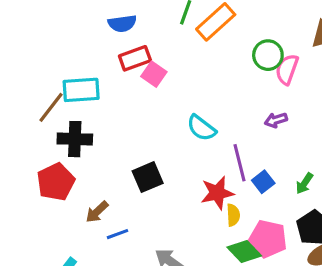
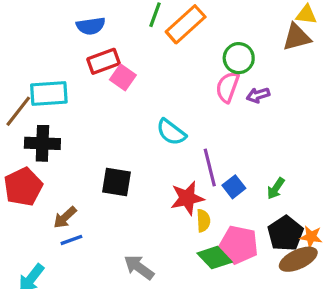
pink semicircle: (287, 69) -> (227, 87), moved
purple arrow: (276, 120) -> (258, 95), moved
black square: (148, 177) -> (116, 182), turned 32
blue line: (118, 234) -> (71, 240), moved

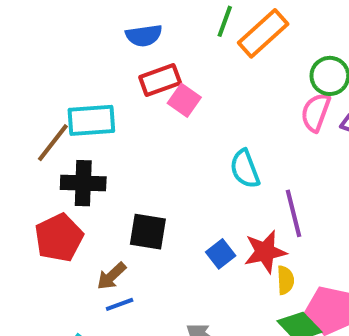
cyan semicircle: (171, 132) -> (245, 169), turned 32
black square: (116, 182) -> (148, 232), moved
blue square: (234, 187) -> (221, 254), moved

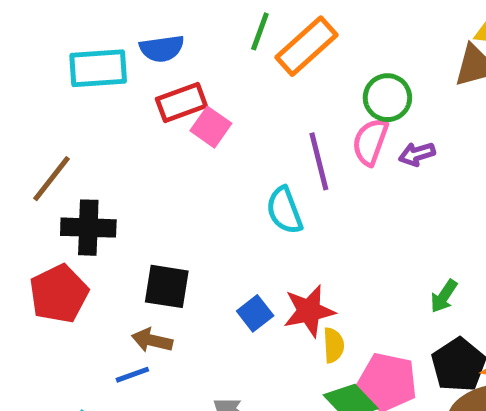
cyan rectangle: (91, 120) -> (98, 68), moved
purple line: (293, 213) -> (319, 161), moved
brown arrow: (112, 276) -> (152, 340), moved, turned 56

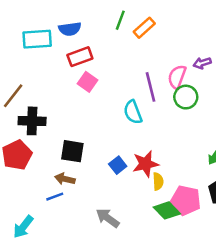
orange rectangle: (307, 46) -> (144, 28), size x0.7
green circle: (387, 98) -> (186, 97), moved
pink square: (211, 127) -> (87, 82), moved
purple arrow: (417, 154) -> (202, 63), moved

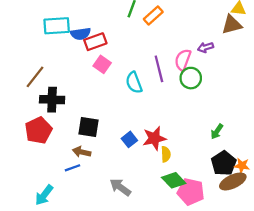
blue semicircle: (70, 29) -> (80, 34), moved
cyan semicircle: (133, 112) -> (134, 83), moved
pink pentagon: (186, 200) -> (191, 192), moved

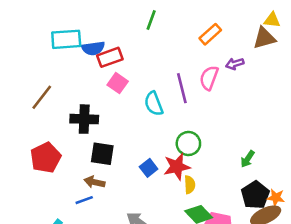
orange rectangle: (153, 16) -> (210, 34), moved
green circle: (191, 78) -> (188, 144), moved
black cross: (52, 100) -> (84, 119), moved

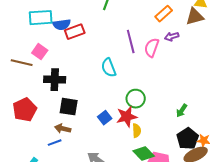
orange rectangle: (210, 34) -> (164, 14), moved
pink square: (118, 83) -> (40, 52), moved
purple line: (182, 88) -> (131, 42), moved
brown line: (42, 97) -> (22, 63), turned 65

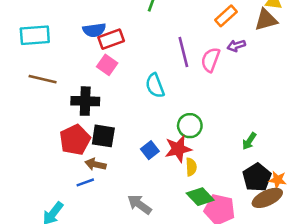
cyan rectangle: (41, 18) -> (35, 35), moved
pink square: (40, 52) -> (107, 65), moved
red pentagon: (25, 110) -> (75, 140), moved

